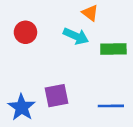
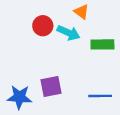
red circle: (25, 32) -> (43, 26), moved
blue star: (22, 107) -> (19, 97), turned -30

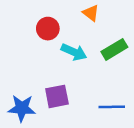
cyan arrow: (69, 33) -> (74, 52), moved
green rectangle: (102, 44) -> (114, 49), turned -30

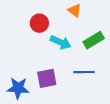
blue line: (112, 107) -> (84, 72), moved

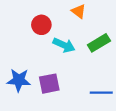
blue line: (84, 72) -> (101, 93), moved
blue star: (18, 88) -> (19, 80), moved

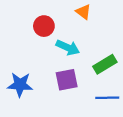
green rectangle: (99, 43) -> (105, 64), moved
purple square: (49, 84) -> (67, 80), moved

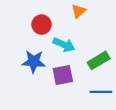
orange triangle: (83, 12) -> (79, 11), turned 40
blue star: (20, 85) -> (34, 62), moved

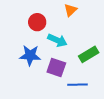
purple square: (63, 75) -> (56, 67), turned 30
blue line: (101, 92) -> (77, 85), moved

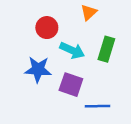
green rectangle: (89, 54) -> (106, 49), moved, turned -42

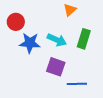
red circle: (47, 28) -> (16, 22), moved
blue star: (38, 69) -> (30, 43), moved

